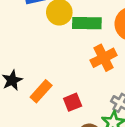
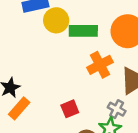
orange rectangle: (41, 91) -> (19, 108), moved

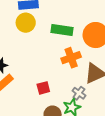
yellow circle: (56, 20) -> (26, 23), moved

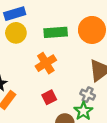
orange cross: (71, 58) -> (46, 63), moved

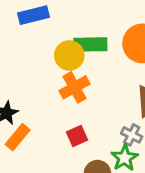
yellow circle: (16, 33) -> (69, 55), moved

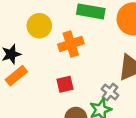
yellow circle: (69, 55) -> (39, 26), moved

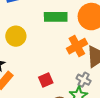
orange cross: (71, 44) -> (77, 46), moved

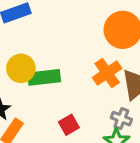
green rectangle: (56, 17) -> (44, 77), moved

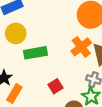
yellow circle: (21, 68) -> (16, 33), moved

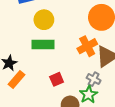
yellow circle: (16, 33) -> (44, 20), moved

